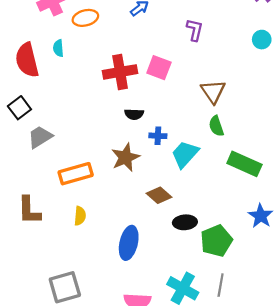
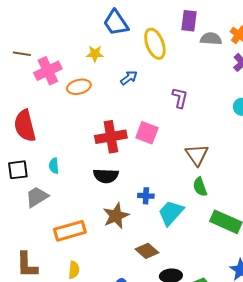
cyan semicircle: (58, 48) -> (54, 166), moved
black square: (19, 108) -> (18, 170), turned 30
black semicircle: (134, 114) -> (106, 176), moved, size x1.4

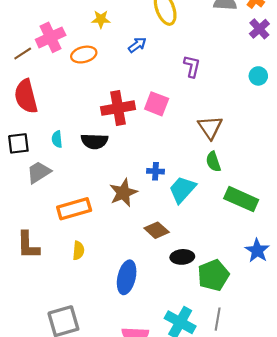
brown line: (22, 54) -> (23, 53), moved, turned -42
black semicircle: (106, 176) -> (94, 141), moved

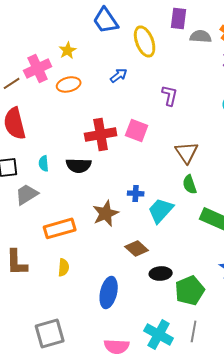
yellow star: (101, 19) -> (68, 50), moved, turned -30

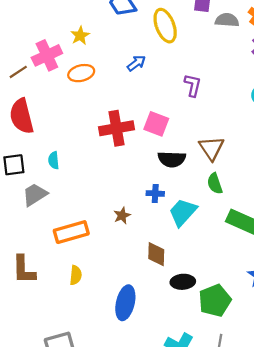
black semicircle: (79, 165) -> (172, 159), moved
brown star: (106, 213) -> (122, 216), size x0.6
brown diamond: (137, 248) -> (156, 254), turned 50

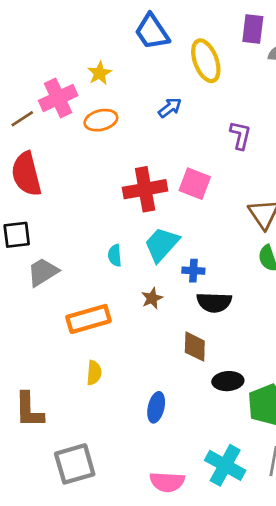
black semicircle: (172, 159) -> (214, 302), moved
cyan semicircle: (54, 160) -> (115, 255), moved
cyan trapezoid: (183, 212) -> (162, 244), moved
brown L-shape: (24, 270) -> (29, 410), moved
blue ellipse: (125, 303) -> (156, 407), size x0.7

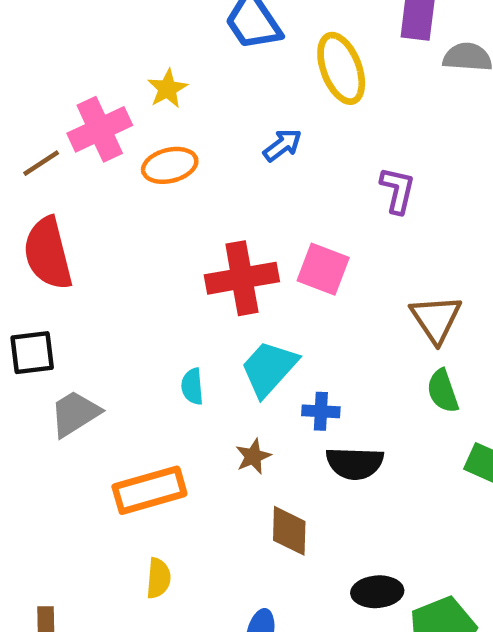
brown diamond: (195, 347) -> (289, 531), moved

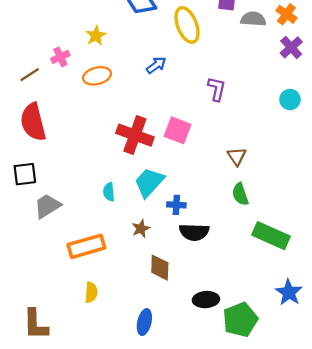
pink cross: (100, 129) -> (60, 57), size x0.6
red cross: (242, 278) -> (135, 135), turned 30
brown triangle: (436, 319) -> (237, 156), size x0.7

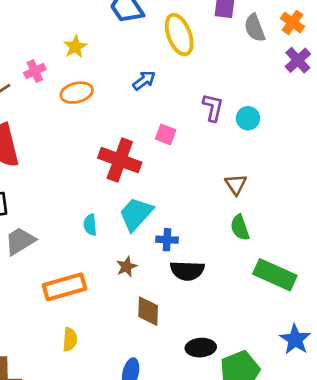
gray semicircle: (253, 19) -> (255, 28), turned -115
cyan circle: (290, 100) -> (248, 118), moved
pink square: (178, 130) -> (166, 134), moved, size x0.7

